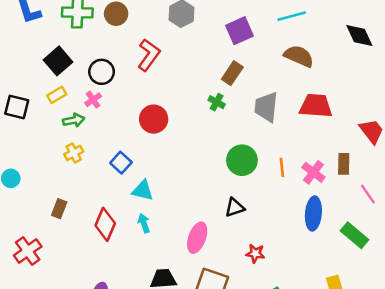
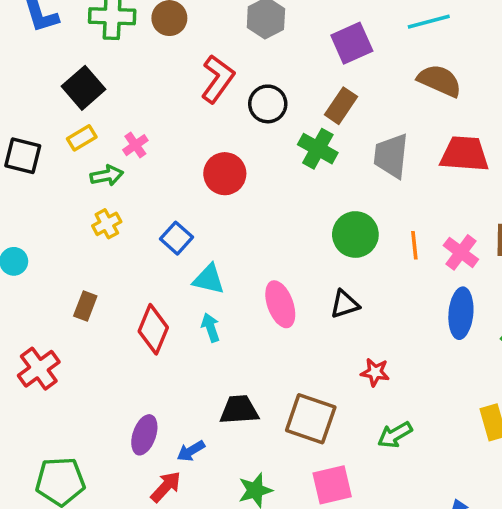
black circle: (102, 72) -> (268, 104), moved
green cross: (217, 102) -> (318, 149), size x1.5
pink ellipse: (197, 238) -> (280, 304), moved, turned -40

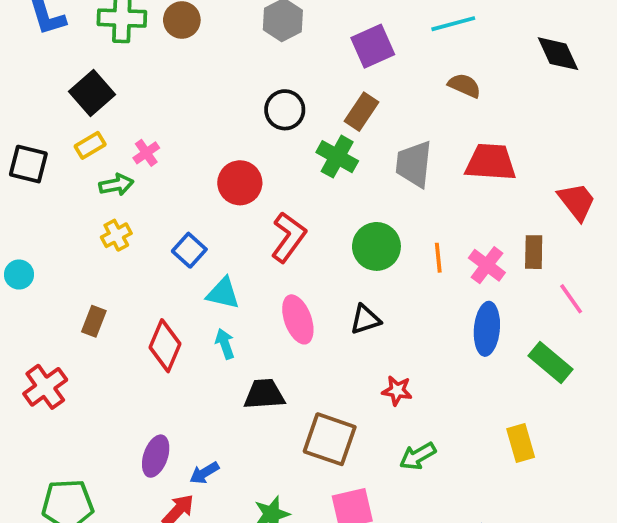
red L-shape: (218, 79) -> (289, 237), moved
brown semicircle: (439, 81) -> (464, 85), size x0.7
black trapezoid: (239, 410) -> (264, 394), moved

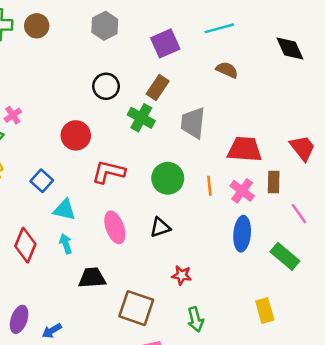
red trapezoid: (491, 162) -> (245, 149), moved
red L-shape: (289, 237) -> (109, 172), turned -112
green arrow: (418, 456) -> (195, 319), turned -75

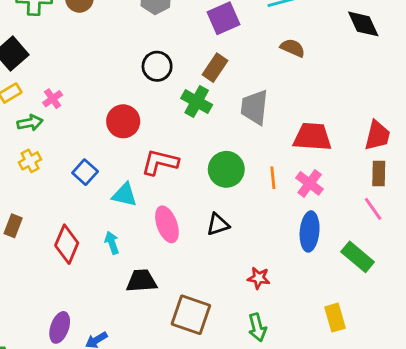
red trapezoid: (303, 148) -> (377, 135), turned 52
brown rectangle: (274, 182) -> (379, 174), moved
cyan triangle: (64, 210) -> (125, 195), moved
red star: (182, 275) -> (259, 278), moved

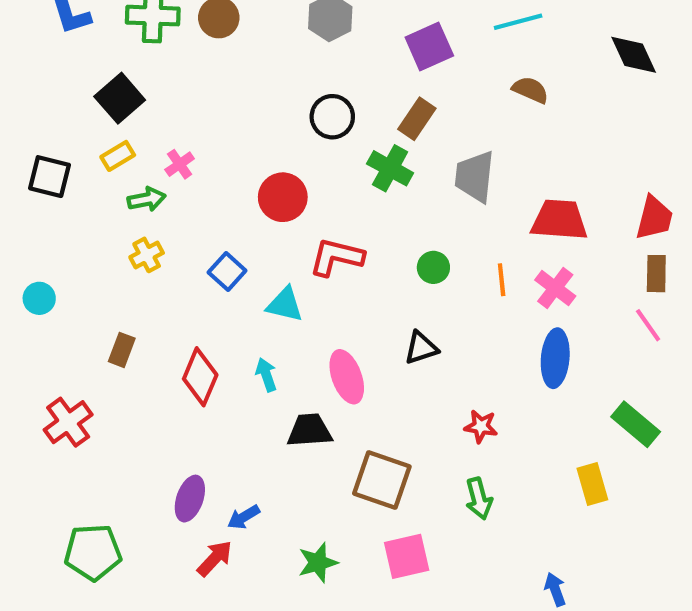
green circle: (226, 169) -> (433, 267), size x0.6
pink ellipse: (167, 224) -> (347, 377), moved
green rectangle: (358, 257) -> (636, 424), moved

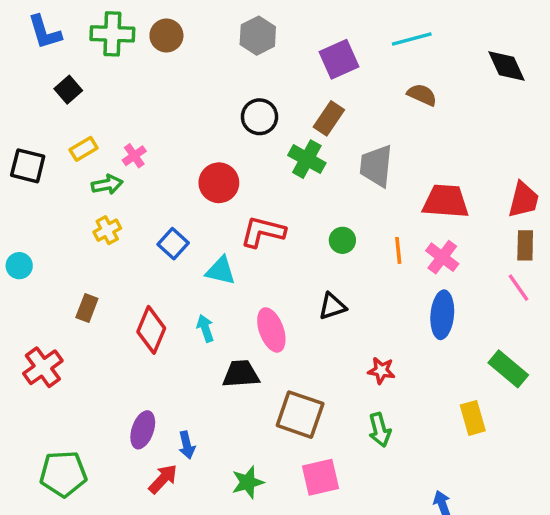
black square: (120, 98) -> (68, 90), moved, size x0.7
blue arrow: (244, 517) -> (187, 445), turned -72

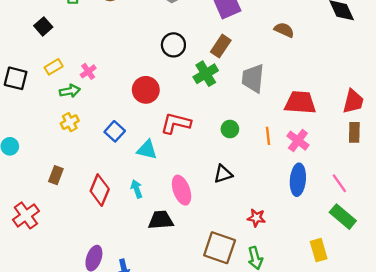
green cross: (307, 159) -> (206, 74), turned 30
pink line: (518, 288) -> (339, 183), moved
brown square: (300, 415) -> (220, 248), moved

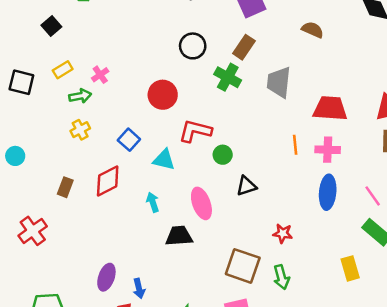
green cross: (206, 74) -> (228, 77), turned -30
green circle: (230, 129) -> (223, 155), moved
pink cross: (298, 141) -> (328, 150), turned -35
red diamond: (100, 190) -> (108, 181), moved, turned 40

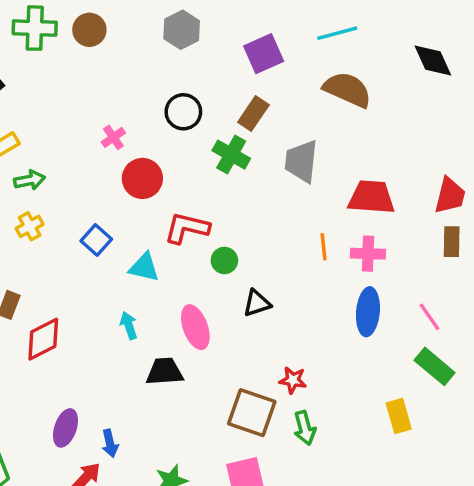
brown semicircle: (313, 30) -> (347, 90), size x1.6
pink cross: (100, 75) -> (113, 137), moved
red diamond: (108, 181) -> (43, 339), moved
red star: (283, 233) -> (293, 380), moved

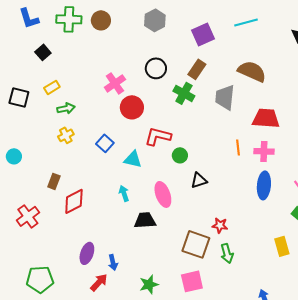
brown semicircle: (347, 90) -> (252, 71), moved
pink cross: (113, 137) -> (115, 83), size x1.5

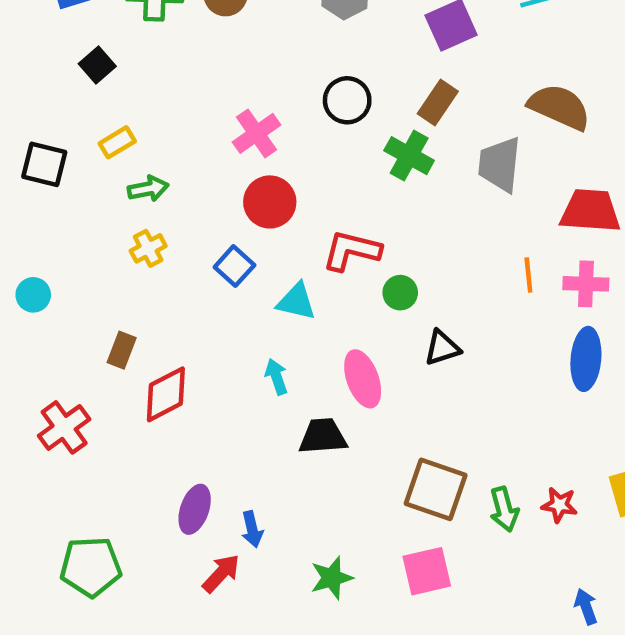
red circle: (132, 107) -> (270, 202), moved
red star: (220, 225) -> (559, 505), moved

